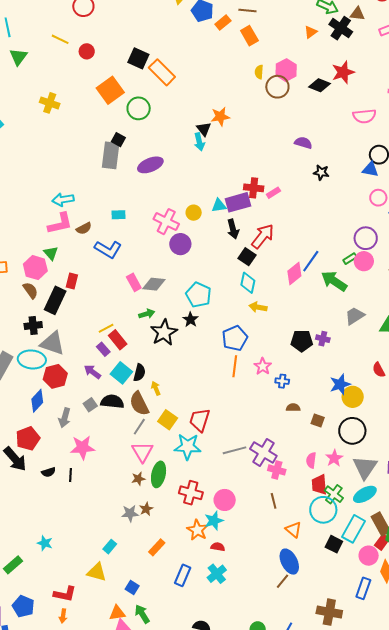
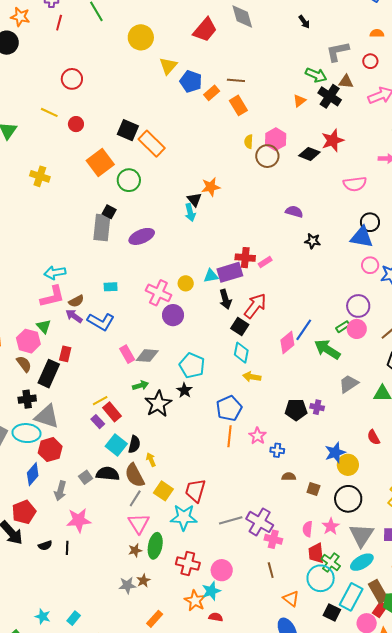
blue triangle: (370, 169) -> (362, 237), size x1.4
purple arrow: (92, 372) -> (74, 316), moved
cyan rectangle: (110, 547) -> (74, 618), moved

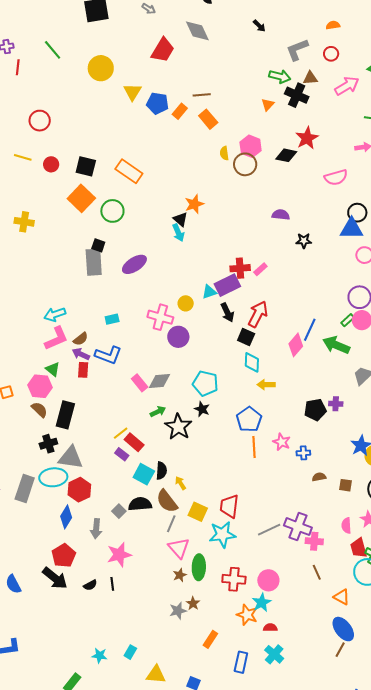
black square: (128, 130) -> (86, 166), moved
red rectangle: (65, 354) -> (83, 370), moved

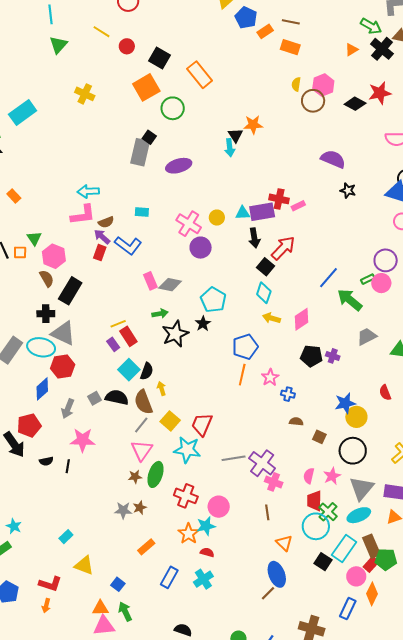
orange rectangle: (208, 119) -> (290, 47), turned -48
purple semicircle: (281, 215) -> (333, 159), size x1.4
pink diamond: (296, 345) -> (302, 319), moved
green triangle: (53, 369) -> (34, 238), moved
cyan star: (100, 656) -> (14, 526), moved

